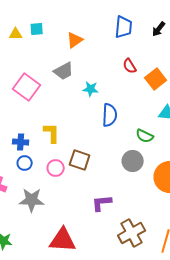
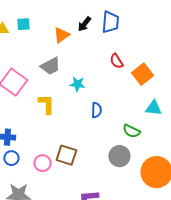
black arrow: (159, 29) -> (84, 24), moved
blue semicircle: (110, 115) -> (96, 110), size x0.7
yellow L-shape: (52, 133) -> (46, 104), moved

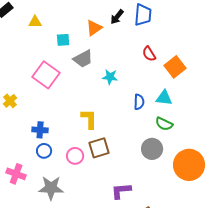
cyan square: (23, 24) -> (63, 40), moved
yellow L-shape: (46, 104) -> (89, 119), moved
cyan triangle: (153, 108) -> (164, 98), moved
blue semicircle: (96, 110) -> (139, 102), moved
brown square: (66, 155) -> (99, 148), turned -35

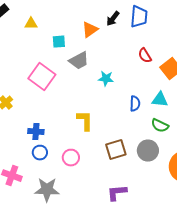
brown square: (99, 148) -> (116, 150), moved

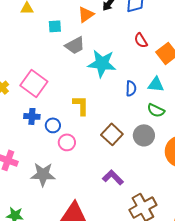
pink square: (42, 77) -> (34, 83), moved
cyan star: (106, 79) -> (102, 63), size x1.8
brown square: (116, 150) -> (112, 134), turned -30
blue circle: (40, 153) -> (53, 125), moved
purple L-shape: (117, 193) -> (113, 177), turned 50

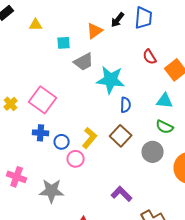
blue semicircle: (131, 88) -> (126, 105), moved
yellow L-shape: (81, 105) -> (90, 138), moved, turned 40
brown square: (112, 134) -> (121, 136), moved

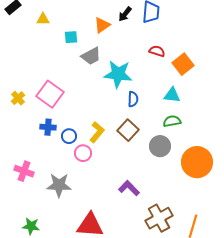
red semicircle: (150, 57) -> (157, 51), turned 140
green semicircle: (165, 127) -> (172, 121), turned 144

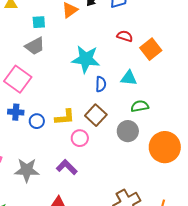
gray trapezoid: (91, 56) -> (35, 46), moved
cyan triangle: (172, 95) -> (129, 78), moved
yellow L-shape: (97, 132) -> (65, 117), turned 45
pink circle: (83, 153) -> (80, 138), moved
purple L-shape: (129, 188) -> (67, 167), moved

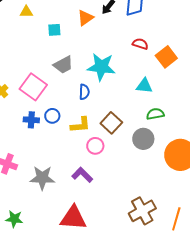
gray trapezoid: (35, 46) -> (63, 65), moved
blue semicircle: (101, 84) -> (84, 92), moved
blue circle: (37, 121) -> (52, 116), moved

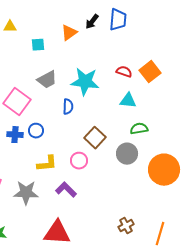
red semicircle: (140, 44) -> (124, 72), moved
yellow L-shape: (80, 125) -> (47, 164), moved
brown cross: (142, 211) -> (126, 226), size x0.6

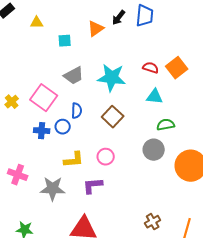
blue semicircle: (68, 107) -> (77, 111), moved
brown square: (95, 138) -> (113, 117), moved
purple L-shape: (66, 190) -> (93, 186), turned -50

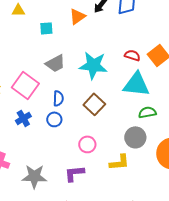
cyan triangle: (155, 97) -> (136, 84), size x1.6
blue circle: (63, 127) -> (54, 119), moved
blue cross: (42, 131) -> (23, 118), turned -35
yellow L-shape: (74, 160) -> (119, 162), moved

